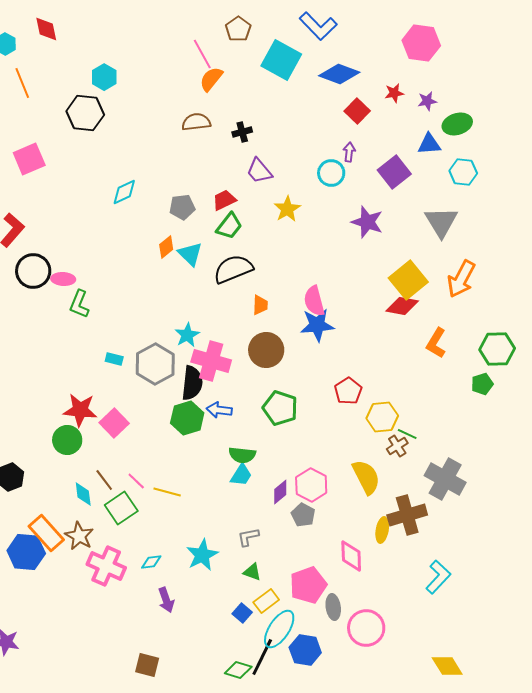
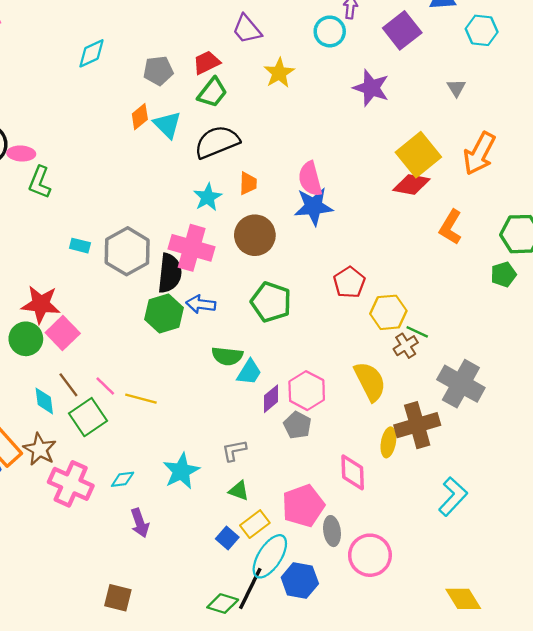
gray triangle: (441, 222) -> (456, 88), size x0.5
cyan star: (187, 335) -> (208, 197), moved
pink square: (114, 423) -> (63, 333), moved
cyan trapezoid: (241, 475) -> (249, 372), moved

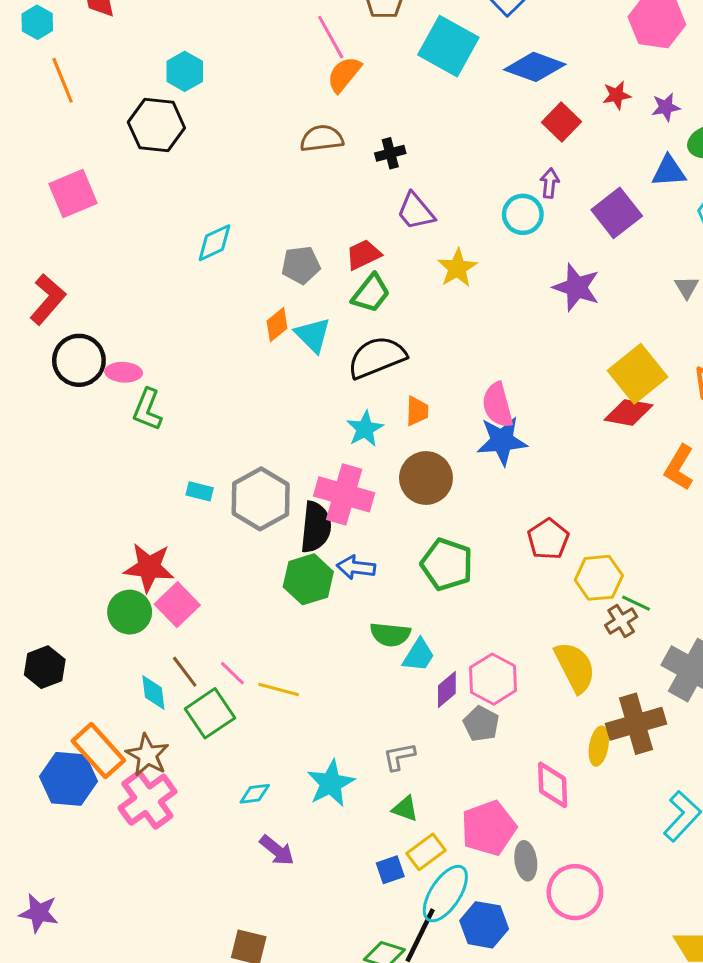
pink cross: (71, 484) -> (147, 800), moved, turned 30
purple arrow: (140, 523) -> (277, 850), turned -32
blue square: (227, 538) -> (390, 870), turned 30

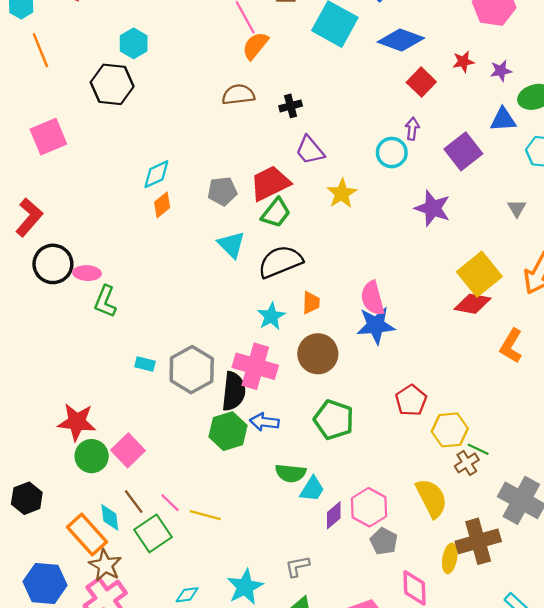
red trapezoid: (363, 255) -> (270, 183), size x1.5
orange diamond: (277, 325) -> (162, 205), moved
red star: (149, 567) -> (77, 422), moved
gray pentagon: (481, 724) -> (384, 541), moved
orange rectangle: (98, 751) -> (87, 535), moved

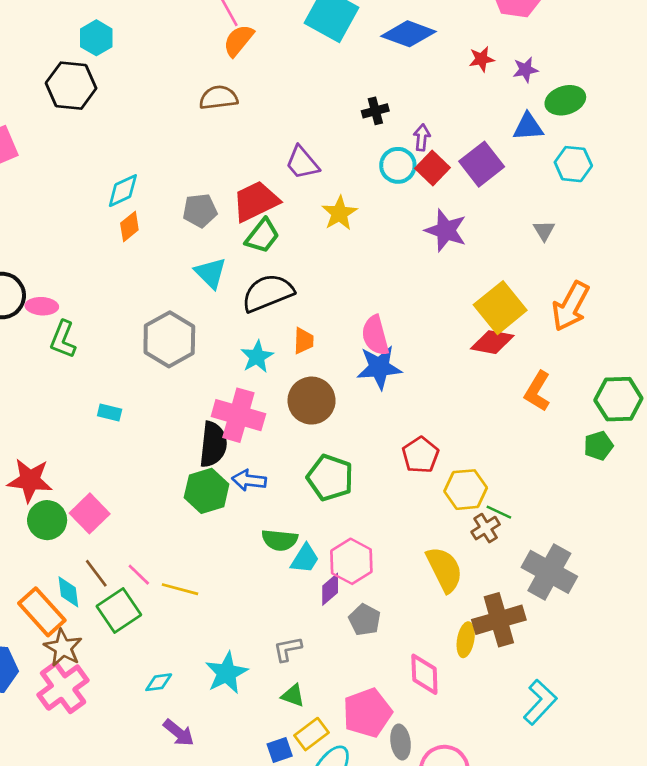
red square: (421, 82) -> (432, 168), moved
black cross: (291, 106) -> (375, 111), moved
gray hexagon: (192, 370) -> (169, 339), moved
pink hexagon: (369, 507) -> (351, 561), moved
gray pentagon: (384, 541) -> (365, 620), moved

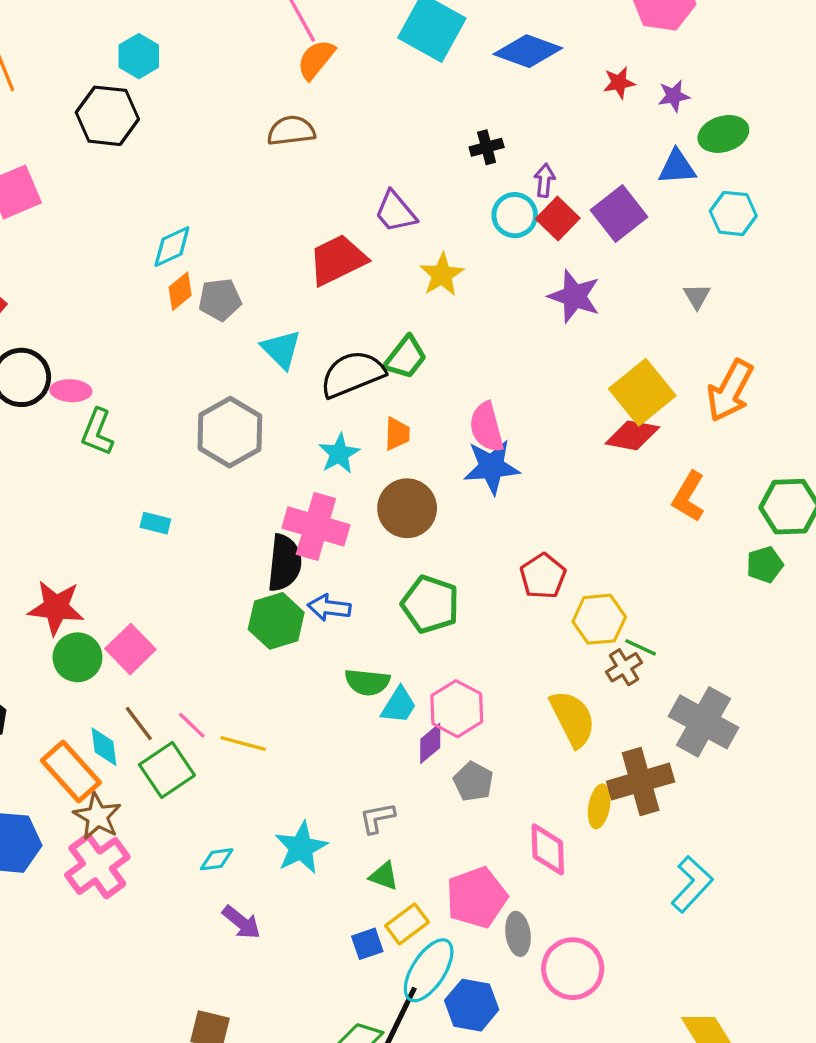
gray pentagon: (200, 211) -> (220, 300), moved
green trapezoid: (262, 236) -> (405, 358), moved

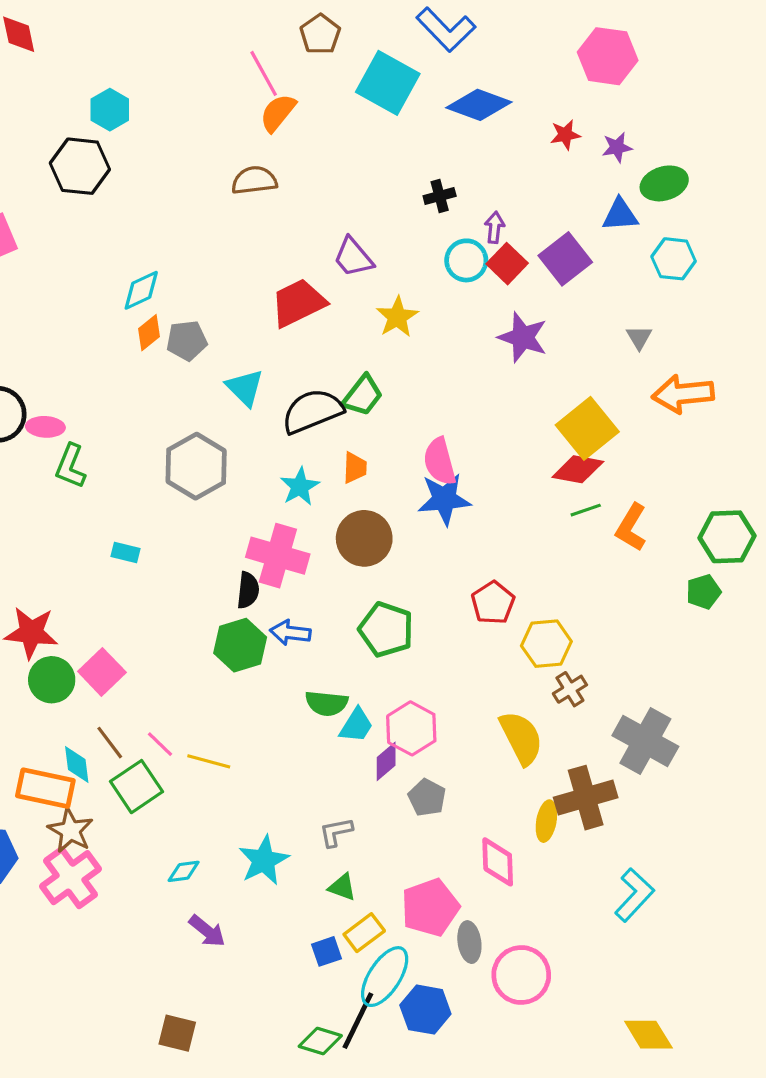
orange arrow: (730, 391) -> (683, 394), moved, turned 56
black semicircle: (285, 563) -> (248, 590), size x0.7
green line: (641, 647) -> (586, 510), moved, turned -44
orange rectangle: (71, 772) -> (45, 788), turned -36

